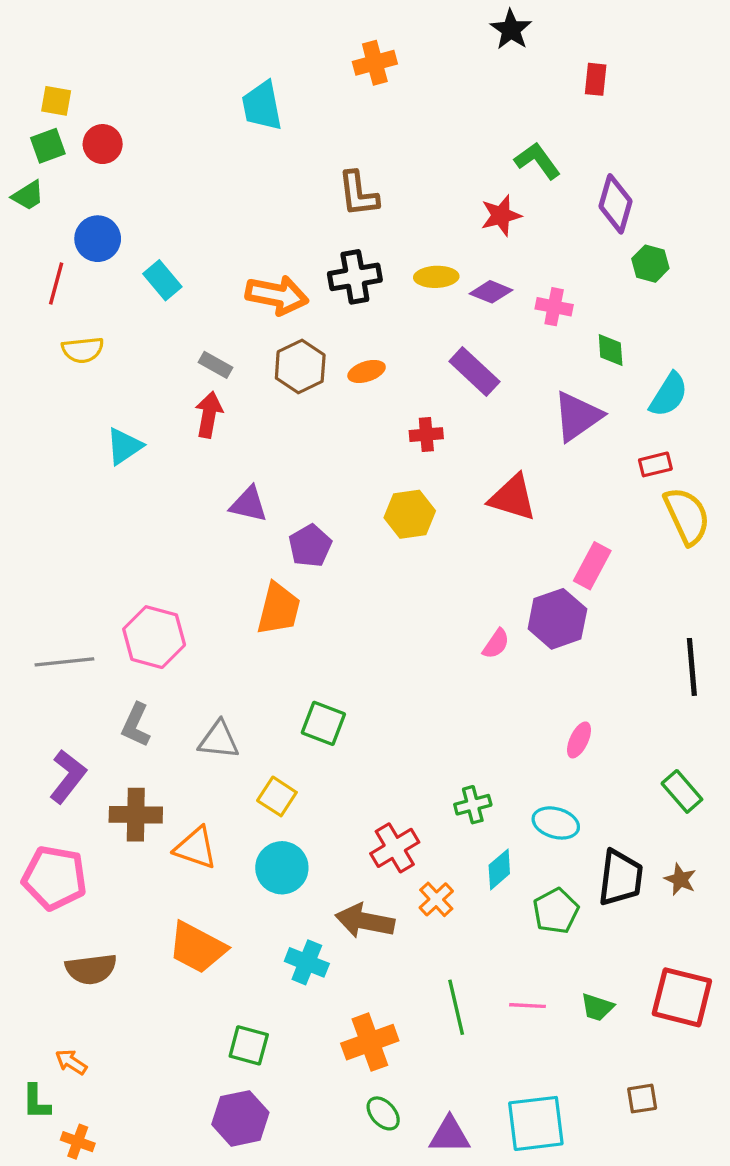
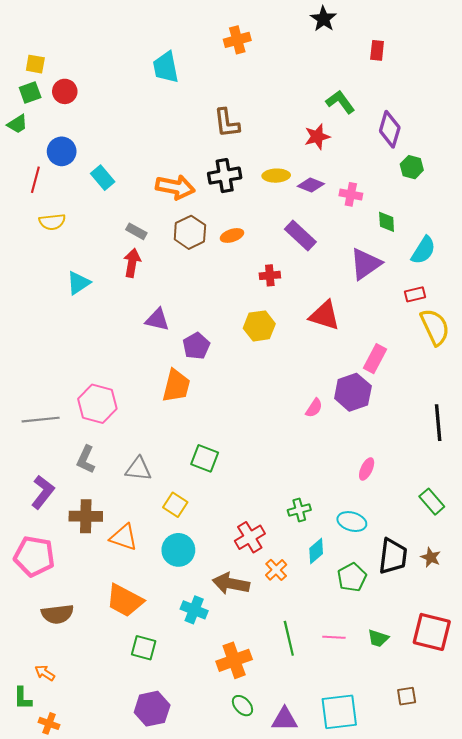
green square: (249, 1045) -> (144, 648), moved

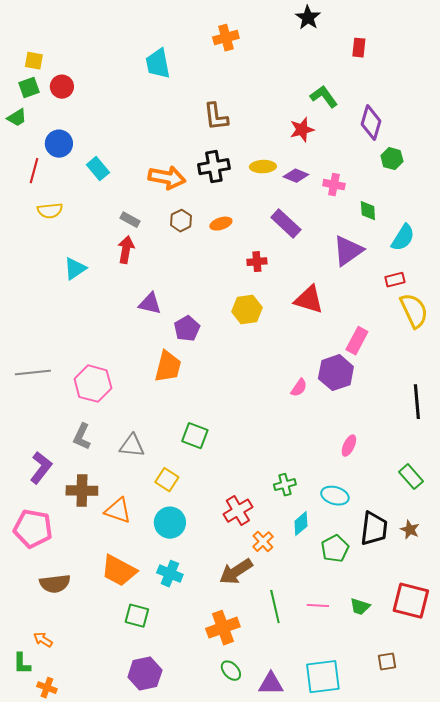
brown hexagon: (190, 232) -> (181, 221), size x0.7
gray line: (41, 420) -> (33, 373), moved
brown arrow: (231, 584) -> (236, 572), moved, turned -44
cyan cross: (194, 610) -> (170, 574), moved

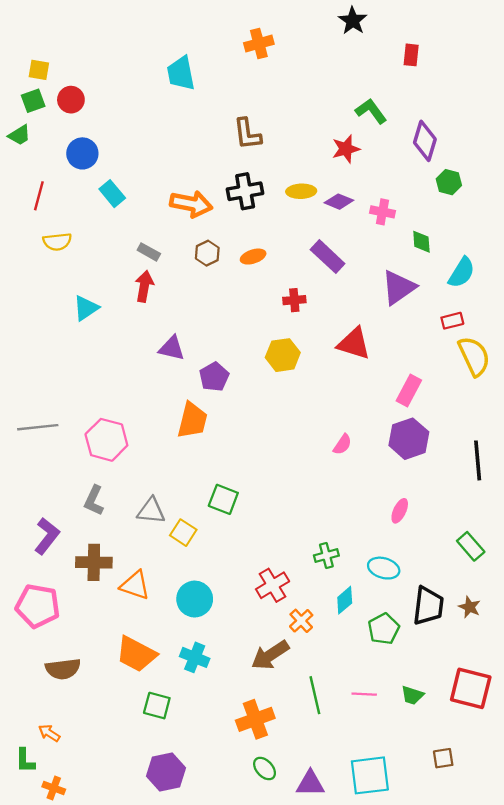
blue circle: (59, 144) -> (82, 153), moved
purple hexagon: (336, 373) -> (409, 439), moved
yellow square: (167, 480) -> (183, 533), moved

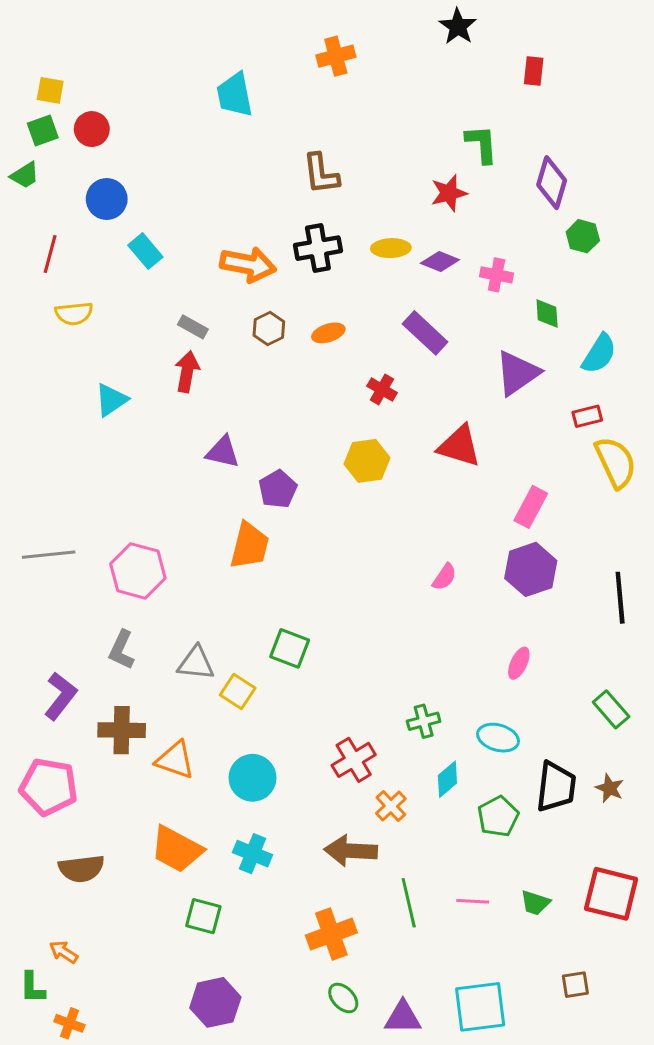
green L-shape: (371, 111) -> (482, 144), turned 32
red cross: (294, 300) -> (382, 389), turned 35
brown arrow: (270, 655) -> (351, 851), turned 36

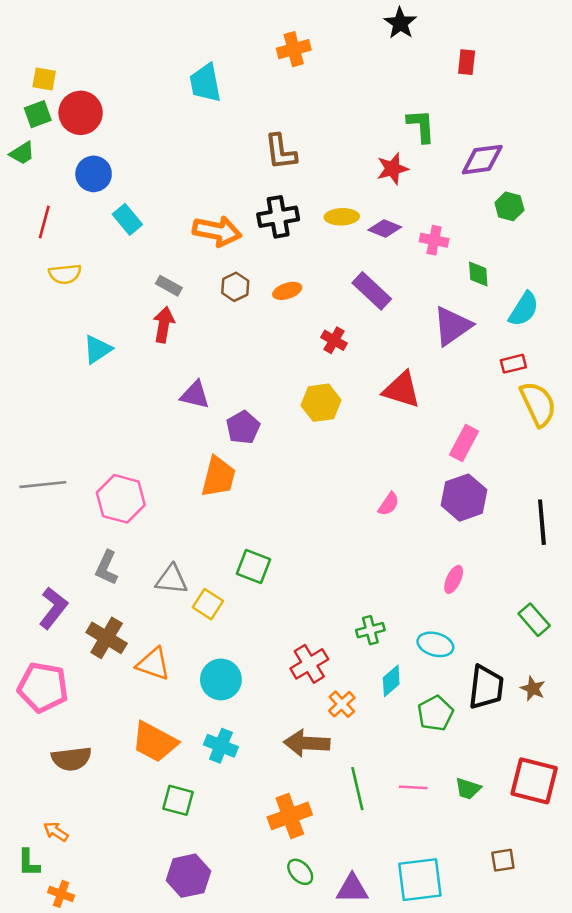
red circle: (92, 129) -> (81, 113), size x1.4
purple diamond: (552, 183) -> (482, 160), turned 66
brown cross: (122, 730) -> (107, 638), turned 30

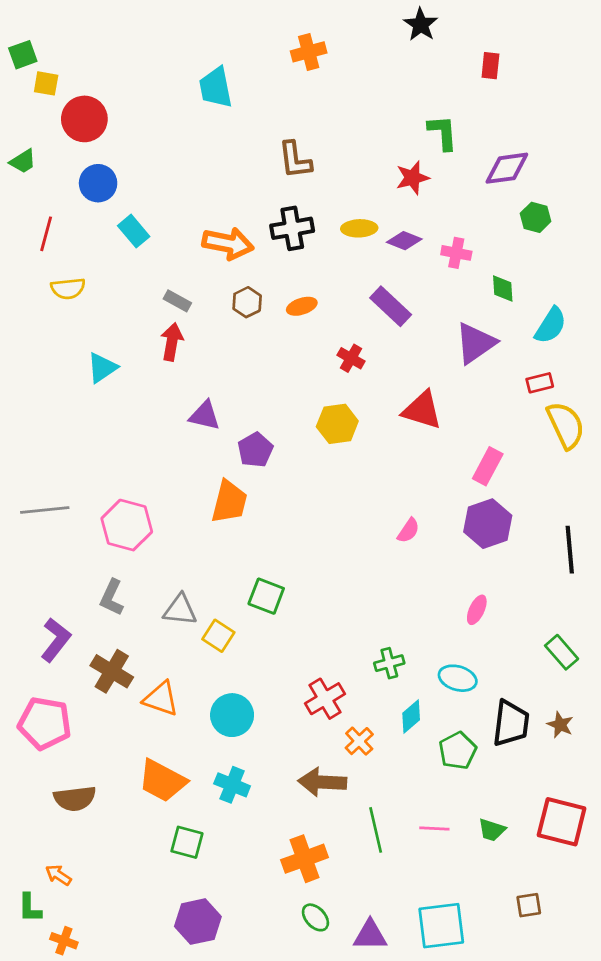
green square: (38, 114) -> (23, 55), moved

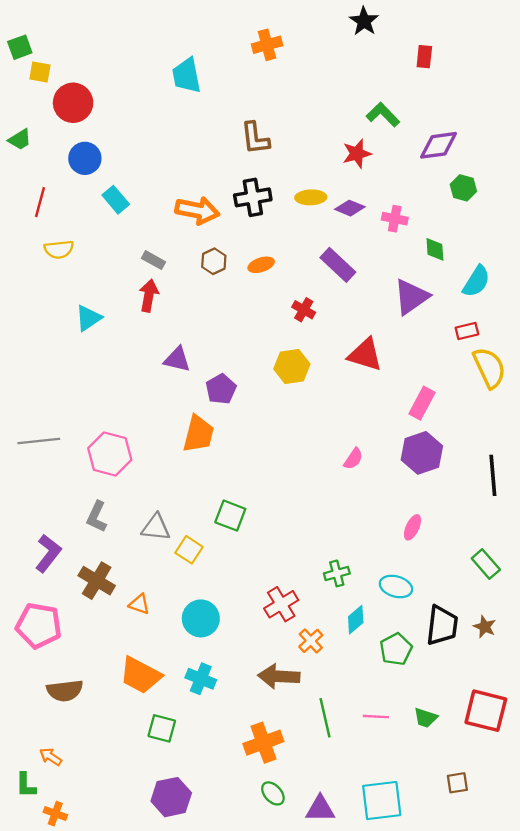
green L-shape: (443, 133) -> (383, 115), turned -40
orange triangle: (161, 699) -> (139, 604), size x0.7

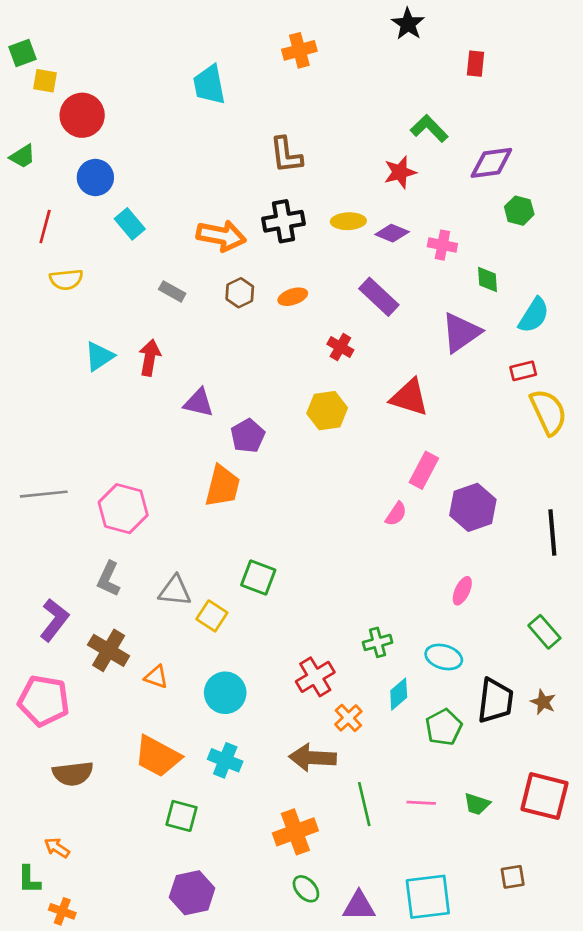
red arrow: (149, 296) -> (150, 358), moved
pink rectangle: (422, 403) -> (424, 470), moved

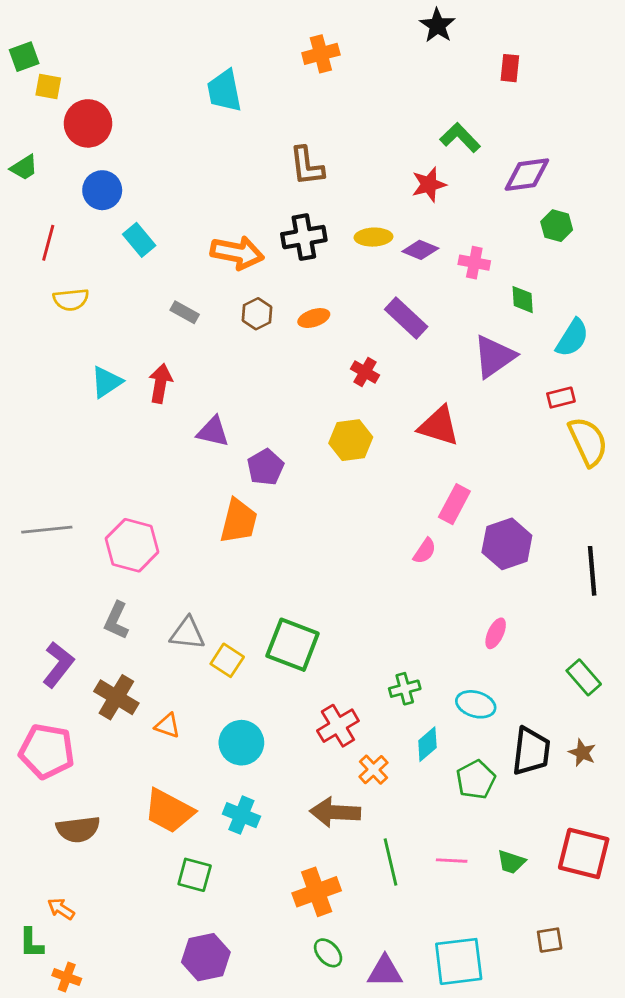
green square: (258, 578) -> (293, 645), moved, size x1.4

